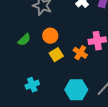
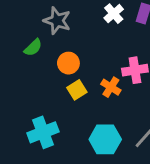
green semicircle: (24, 40) -> (33, 48), moved
cyan cross: (32, 85) -> (43, 132), size x1.5

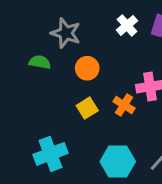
green semicircle: (33, 48) -> (40, 62), turned -126
orange circle: (68, 63) -> (87, 68), moved

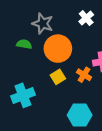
orange circle: (87, 68) -> (58, 49), size x1.6
cyan cross: (50, 154) -> (23, 95), moved

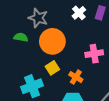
orange cross: (84, 75) -> (76, 77), moved
cyan cross: (23, 95) -> (32, 86), moved

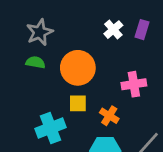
gray star: (38, 18) -> (40, 32), moved, turned 30
yellow square: (52, 68) -> (78, 103), turned 32

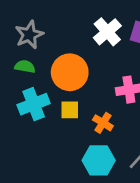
white cross: (113, 30) -> (107, 32), size x1.4
cyan cross: (50, 128) -> (34, 104), moved

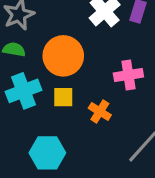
cyan hexagon: (99, 160) -> (47, 153), moved

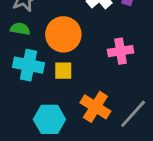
cyan cross: (24, 91) -> (28, 65), turned 32
orange cross: (100, 112) -> (95, 107), moved, size x1.5

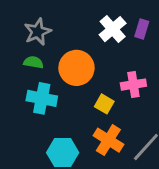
yellow square: (63, 71) -> (104, 104), moved, turned 30

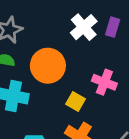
pink cross: (133, 85) -> (104, 82), turned 30

